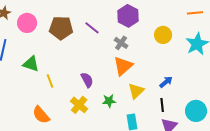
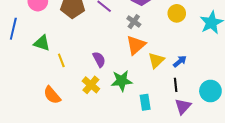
yellow triangle: (136, 91) -> (156, 60), moved
green star: (109, 101) -> (122, 81), size x1.5

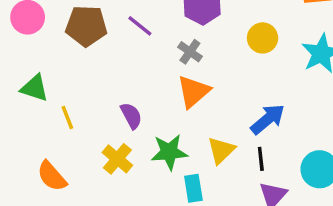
yellow triangle: (156, 60) -> (221, 150), moved
blue arrow: (180, 61) -> (268, 119), size x1.5
cyan rectangle: (145, 102) -> (193, 188), moved

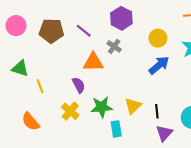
orange triangle: (193, 92) -> (93, 62), moved, turned 40
blue arrow: (268, 119) -> (159, 65), moved

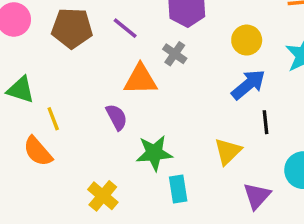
yellow triangle: (133, 106) -> (228, 151), moved
yellow cross: (70, 111) -> (103, 196), moved
black line: (157, 111) -> (265, 122), moved
orange semicircle: (31, 122) -> (38, 151), moved

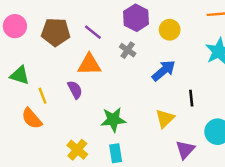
yellow circle: (247, 40) -> (170, 30), moved
orange triangle: (141, 79) -> (89, 65), moved
blue arrow: (248, 85) -> (164, 71), moved
purple semicircle: (117, 117) -> (75, 90), moved
cyan rectangle: (178, 189) -> (116, 153), moved

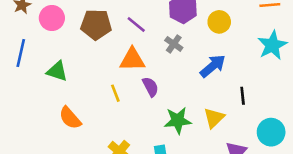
purple semicircle: (75, 90) -> (150, 87), moved
yellow line: (43, 96) -> (115, 93), moved
green star: (113, 120) -> (178, 120), moved

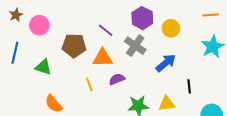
brown pentagon: (96, 24) -> (74, 46), moved
gray cross: (174, 44) -> (135, 46), size x1.5
purple semicircle: (150, 87) -> (117, 79), turned -84
yellow triangle: (214, 118) -> (167, 104), turned 36

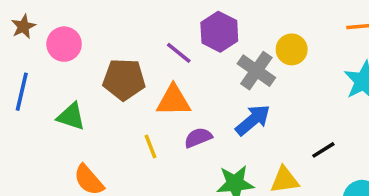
purple hexagon: (142, 18) -> (219, 32), moved
gray cross: (135, 46) -> (256, 71), moved
blue arrow: (166, 63) -> (253, 120), moved
black line: (189, 86) -> (323, 150), turned 64

